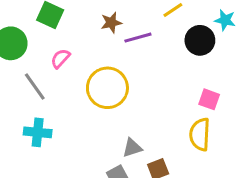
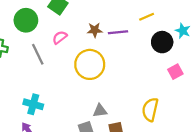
brown star: (111, 23) -> (95, 30), moved
pink square: (209, 99) -> (175, 72), moved, turned 32
cyan cross: (38, 132) -> (33, 104), moved

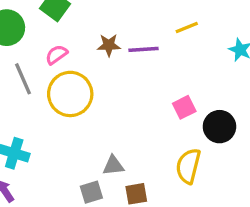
black circle: (162, 42) -> (219, 127), moved
yellow circle: (90, 64) -> (70, 94), moved
pink square: (175, 72) -> (184, 107), moved

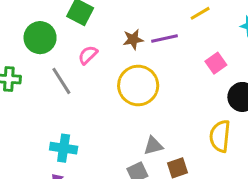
yellow circle: (70, 94) -> (138, 86), moved
pink square: (184, 107) -> (216, 63), moved

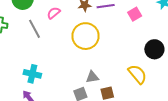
pink square: (216, 63) -> (135, 14), moved
yellow semicircle: (220, 136) -> (137, 74), turned 130

